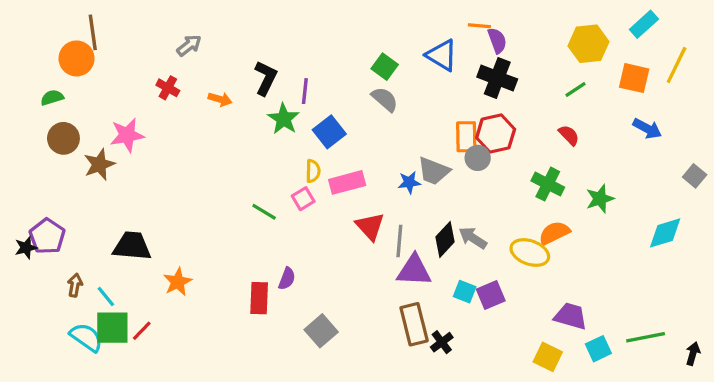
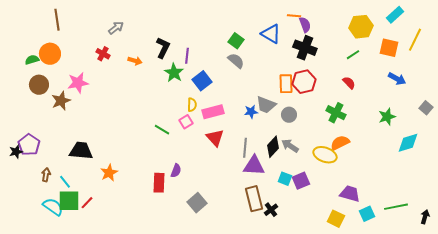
orange circle: (77, 58) -> (50, 54), moved
gray circle: (478, 158) -> (289, 115), moved
green star: (600, 199) -> (387, 117), moved
red triangle: (370, 226) -> (215, 138), moved

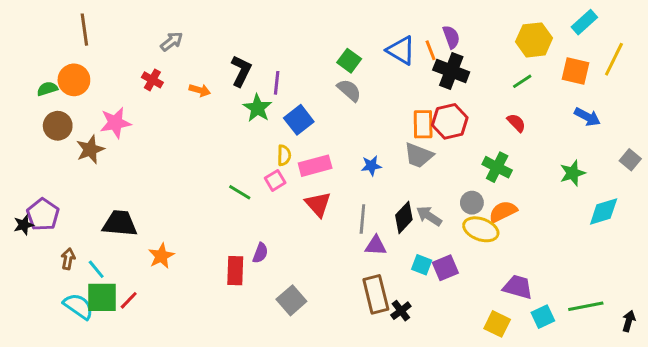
orange line: (294, 16) -> (431, 50), moved, turned 64
gray trapezoid: (266, 105) -> (419, 155), moved
gray circle: (289, 115) -> (472, 203), moved
purple triangle: (254, 166) -> (376, 246), size x0.7

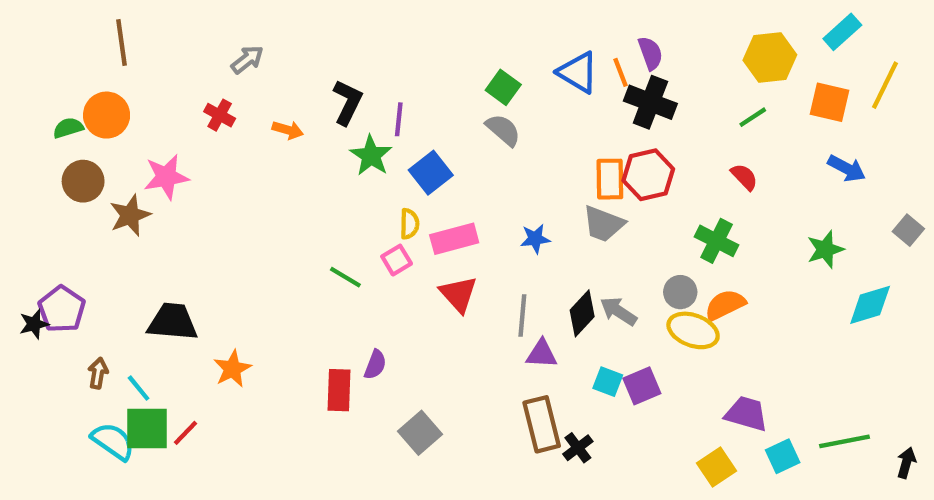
yellow square: (497, 324) -> (717, 467), turned 30

